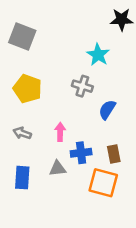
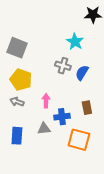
gray square: (22, 36) -> (17, 48), moved
yellow pentagon: (27, 89) -> (21, 80), moved
blue semicircle: (107, 110) -> (82, 73), moved
brown rectangle: (114, 154) -> (87, 108), moved

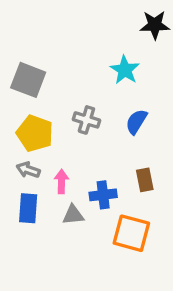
gray cross: (63, 66) -> (86, 120), moved
pink arrow: (46, 101) -> (61, 182), moved
blue rectangle: (17, 136) -> (28, 208), moved

